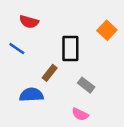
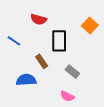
red semicircle: (29, 22) -> (39, 19), moved
brown rectangle: (50, 73) -> (42, 61), turned -72

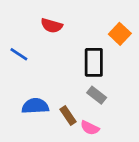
black rectangle: (59, 41) -> (94, 62), moved
brown rectangle: (42, 61) -> (68, 116), moved

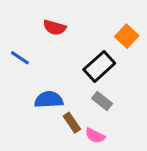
black rectangle: (94, 62) -> (99, 66), turned 48
blue semicircle: (35, 106) -> (49, 100), moved

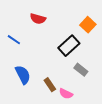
blue semicircle: (49, 100) -> (23, 75), moved, turned 66
gray rectangle: (102, 101) -> (81, 70), moved

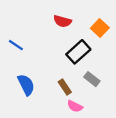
red semicircle: (38, 19) -> (62, 21), moved
brown rectangle: (50, 85) -> (65, 87), moved

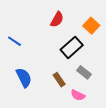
red semicircle: (62, 21) -> (57, 19), turned -77
pink semicircle: (75, 106) -> (78, 95), moved

